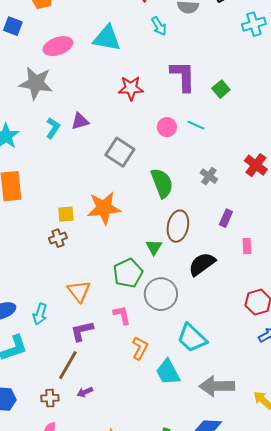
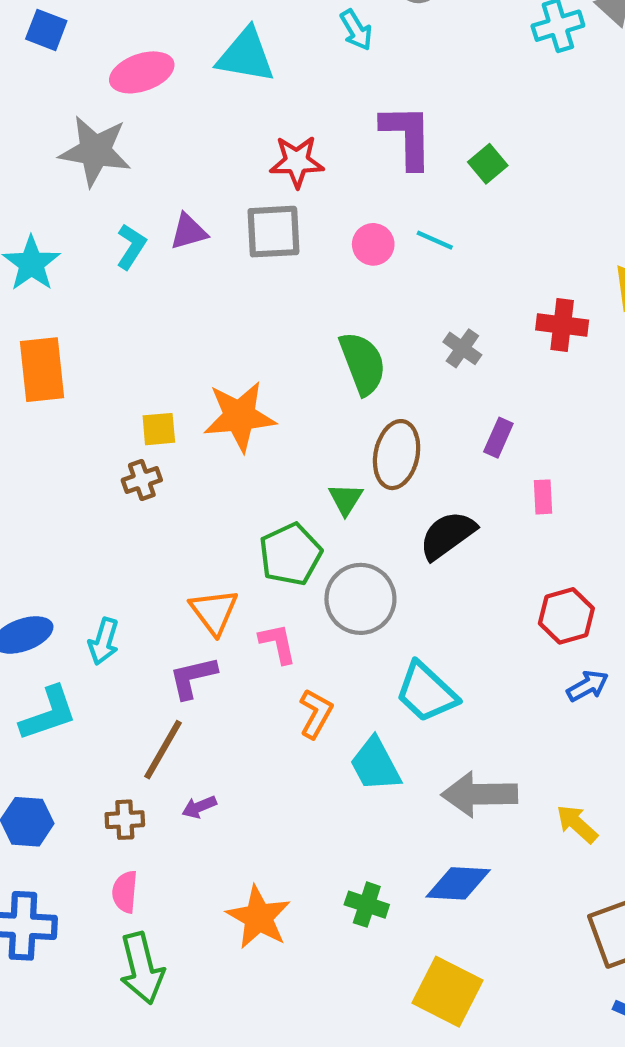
gray square: (120, 152) -> (273, 232), moved, turned -36
red cross: (256, 165) -> (562, 325), turned -30
orange triangle: (79, 291) -> (214, 612), moved

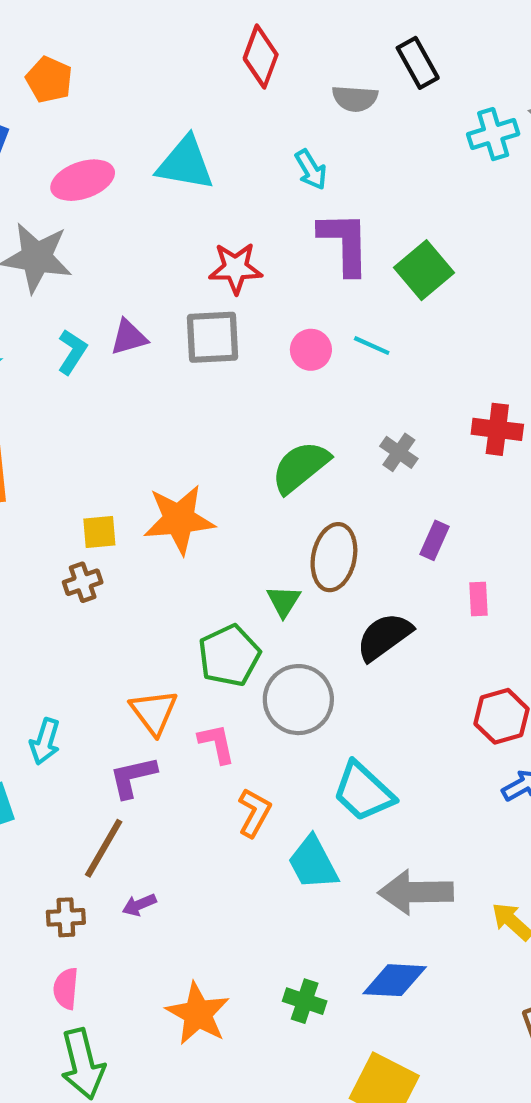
cyan arrow: (356, 30) -> (311, 170), moved
green square: (488, 164) -> (424, 270), size x1.5
green semicircle: (363, 363) -> (300, 467), turned -108

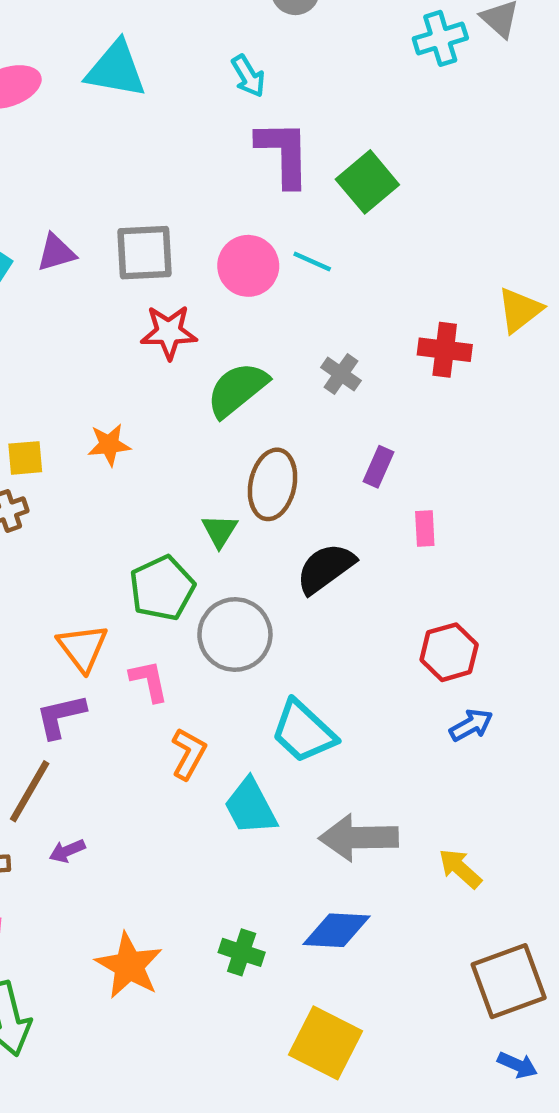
red star: (236, 268) -> (169, 332), moved
pink circle: (311, 350) -> (248, 266), size x1.4
orange star: (179, 519) -> (109, 445), size x0.6

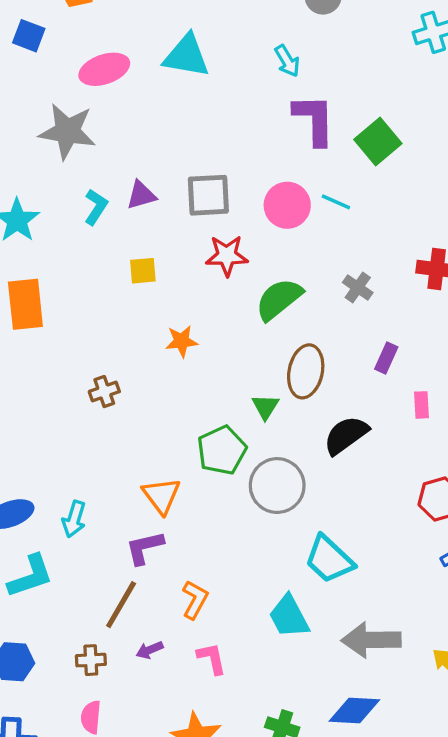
yellow square: (25, 458) -> (143, 271), moved
pink L-shape: (149, 681) -> (212, 658), moved
orange L-shape: (189, 754) -> (195, 600), moved

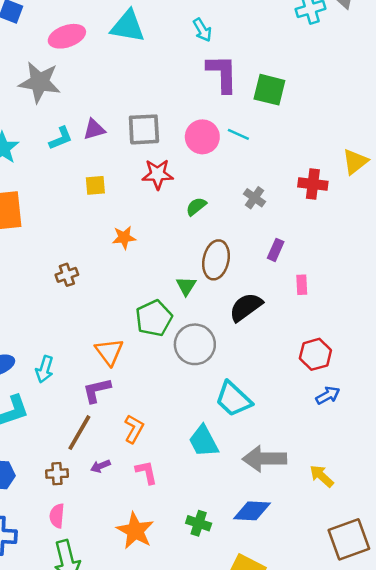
green square: (378, 141) -> (269, 90), turned -36
cyan L-shape: (96, 207) -> (61, 138), turned 35
green semicircle: (279, 299) -> (196, 206), size x0.6

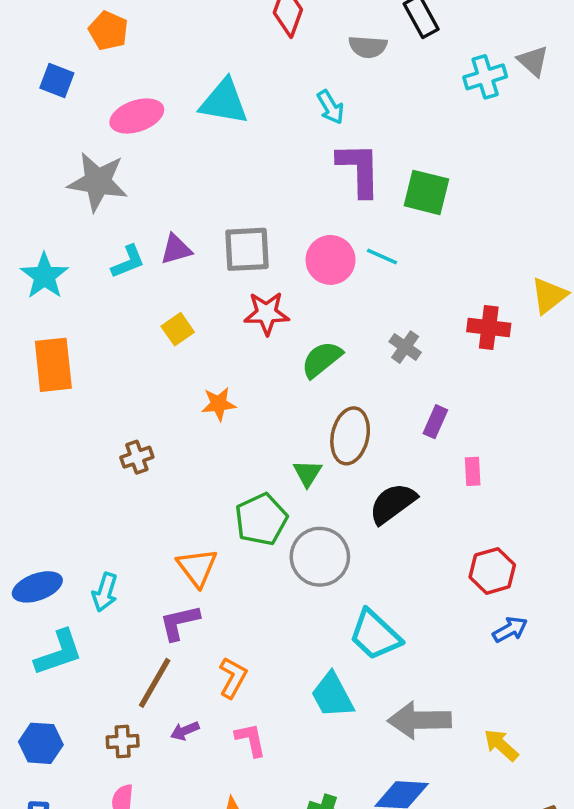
yellow square: (95, 185) -> (178, 329), turned -30
green semicircle: (196, 206) -> (322, 359), size x1.4

